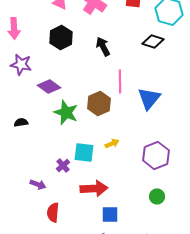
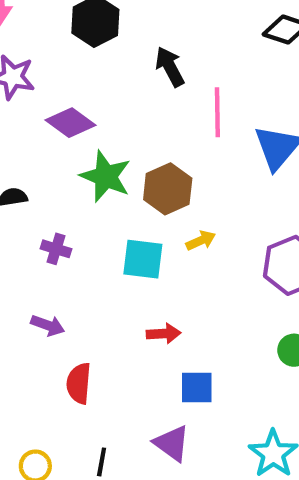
black arrow: (103, 46) -> (170, 67), moved
brown hexagon: (99, 103) -> (168, 189), moved
purple cross: (63, 165) -> (56, 249), moved, turned -32
red arrow: (94, 188) -> (164, 334), size x0.6

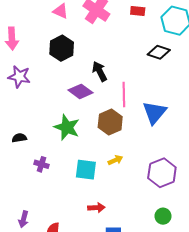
purple diamond: (70, 123) -> (81, 91), moved
brown hexagon: (168, 189) -> (110, 122), moved
purple arrow: (48, 325) -> (24, 219), moved, turned 84

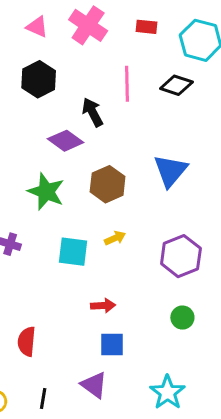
pink line: (124, 95) -> (127, 84), moved
red arrow: (96, 208) -> (103, 306), moved

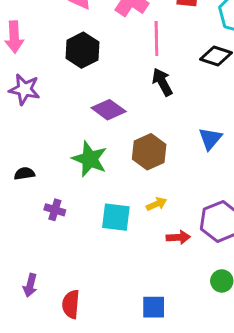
pink line: (127, 84) -> (156, 39), moved
black arrow: (93, 112) -> (162, 82), moved
blue triangle: (170, 171) -> (210, 139), size x0.7
red arrow: (103, 306) -> (178, 237), moved

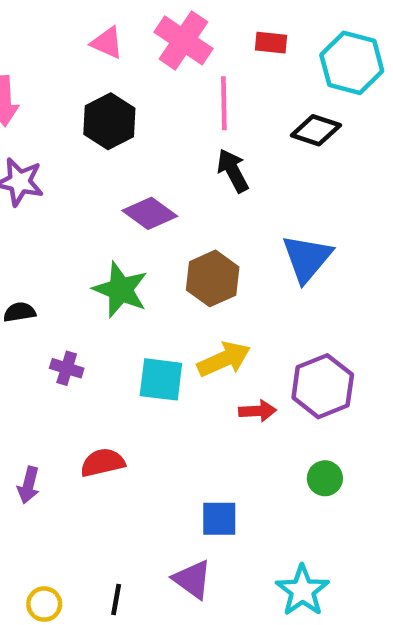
blue triangle: (210, 139) -> (307, 258), size x1.4
yellow arrow: (156, 204) -> (224, 359), size x1.6
red semicircle: (71, 304) -> (103, 463), moved, turned 72

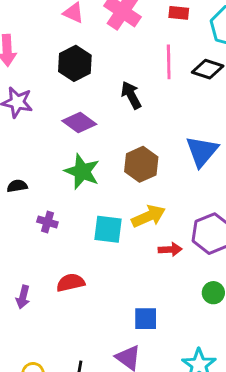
pink line: (224, 103) -> (169, 62), moved
black arrow: (233, 171) -> (131, 95), moved
purple diamond: (150, 213) -> (79, 122), moved

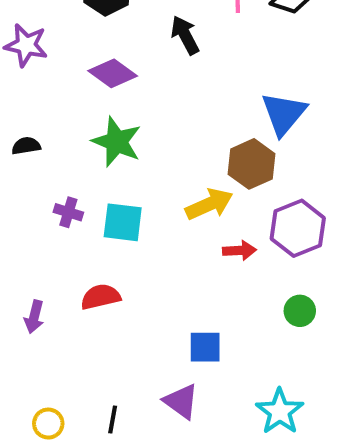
brown hexagon: (141, 164) -> (251, 164), moved
black semicircle: (17, 186) -> (26, 146), moved
cyan square: (108, 229) -> (123, 222), moved

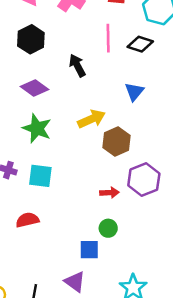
blue triangle: (284, 114) -> (134, 92), moved, size x0.7
yellow arrow: (209, 204) -> (92, 119), moved
green circle: (300, 311) -> (108, 228), moved

